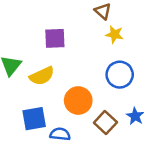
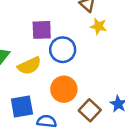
blue circle: (120, 75) -> (63, 50), moved

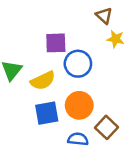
blue square: (22, 106) -> (47, 113), moved
blue semicircle: (47, 121) -> (78, 139), moved

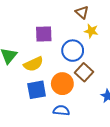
blue circle: (78, 64) -> (73, 51), moved
brown square: (107, 127) -> (84, 72), moved

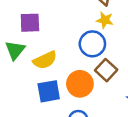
yellow star: (91, 31) -> (105, 20), moved
purple square: (44, 34) -> (30, 23), moved

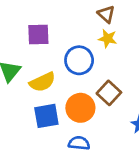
purple square: (30, 23) -> (38, 35), moved
blue circle: (92, 44) -> (79, 60), moved

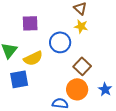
orange circle: (80, 108) -> (77, 89), moved
blue square: (46, 116) -> (19, 79), moved

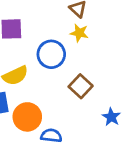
orange circle: (77, 89) -> (27, 117), moved

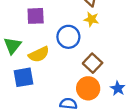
orange circle: (27, 117) -> (88, 88), moved

